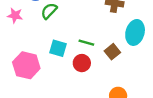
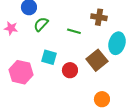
green line: (86, 43) -> (74, 31), moved
brown square: (112, 52) -> (97, 60), size x1.5

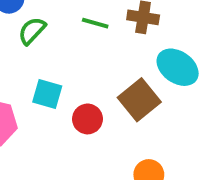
green line: (74, 31) -> (95, 23), moved
cyan ellipse: (117, 43) -> (178, 67), turned -70

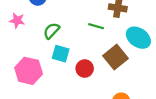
green line: (95, 23) -> (96, 26), moved
green semicircle: (32, 31) -> (51, 31), moved

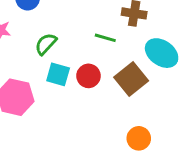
red circle: (85, 69) -> (88, 76), moved

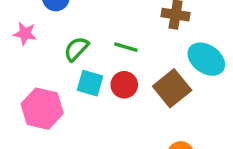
green line: (105, 38) -> (126, 47), moved

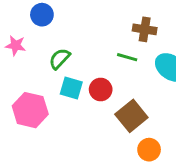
green line: (126, 47) -> (127, 57), moved
brown square: (172, 88) -> (131, 116), moved

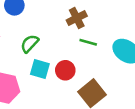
brown cross: (145, 29) -> (77, 18), moved, turned -36

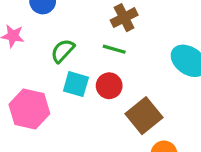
green line: (88, 42) -> (114, 49), moved

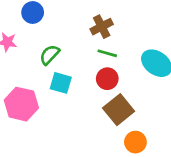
green line: (114, 49) -> (107, 53), moved
red circle: (109, 86) -> (107, 79), moved

